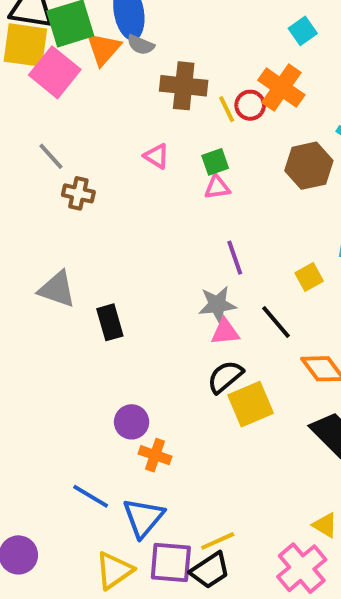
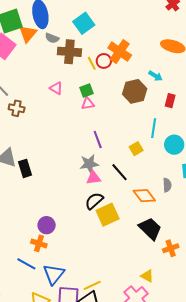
cyan square: (303, 31) -> (84, 23), moved, size x1.5
gray semicircle: (141, 45) -> (52, 38), moved
black rectangle: (110, 322) -> (25, 168), moved
orange cross: (155, 455) -> (39, 243), moved

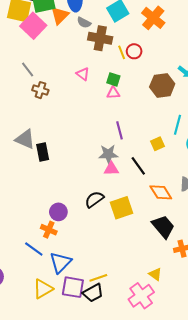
orange cross: (120, 52) -> (153, 18), moved
green square: (86, 91) -> (113, 79), turned 32
black semicircle: (94, 201) -> (94, 199), moved

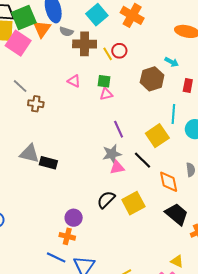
yellow square: (158, 144) -> (157, 136), size x1.6
black rectangle: (43, 152) -> (48, 163), turned -54
orange diamond: (161, 192) -> (169, 182), turned 30

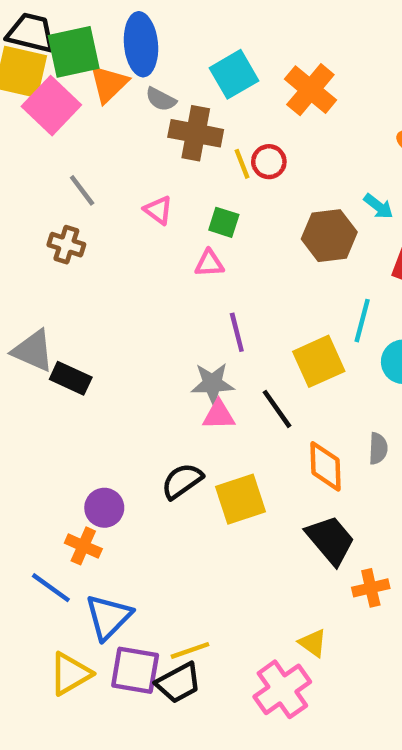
gray line: (20, 86) -> (82, 190), moved
pink triangle: (106, 94) -> (209, 263), moved

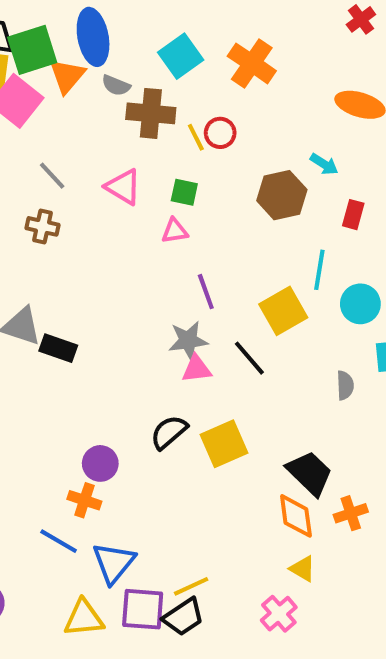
pink triangle: (158, 210) -> (123, 187), size x1.4
orange diamond: (325, 466) -> (296, 516), moved
yellow triangle: (70, 674) -> (84, 618), turned 30
pink cross: (282, 689) -> (279, 614), size x0.7

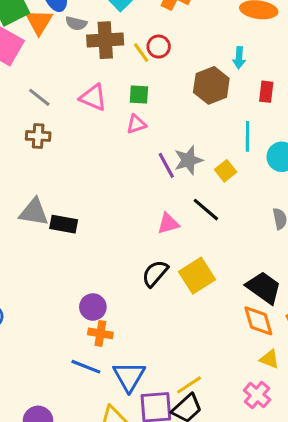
cyan arrow: (324, 164) -> (239, 58), turned 70
yellow square: (283, 311) -> (226, 171), size x0.6
gray star: (188, 341) -> (188, 160), moved
purple circle: (100, 463) -> (93, 307), moved

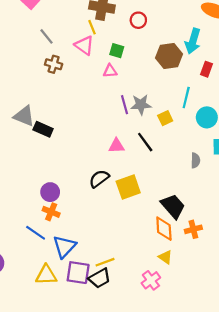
yellow line: (141, 53) -> (92, 27), moved
cyan arrow: (239, 58) -> (193, 41), size x1.6
brown cross: (38, 136) -> (54, 64), moved

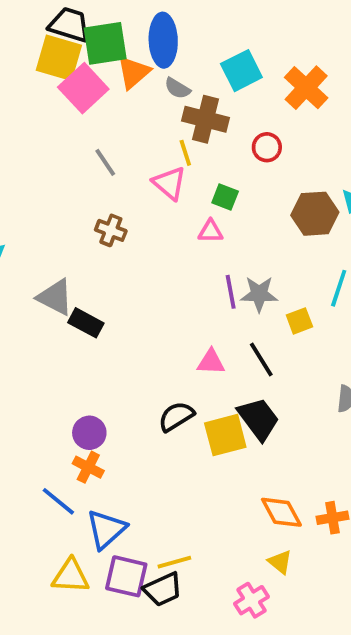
brown cross: (54, 64) -> (111, 230), moved
black trapezoid: (173, 206) -> (258, 419), moved
orange diamond: (164, 229) -> (281, 512), turned -30

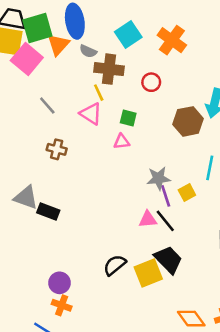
purple line: (231, 292) -> (166, 196), moved
pink triangle: (211, 362) -> (148, 219), moved

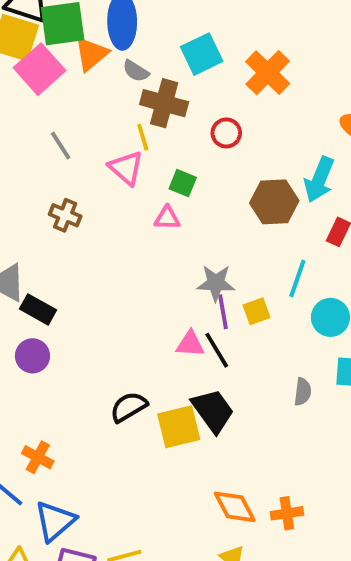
purple circle: (60, 283) -> (32, 356), moved

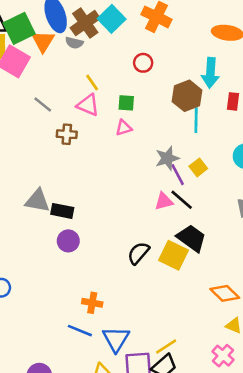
brown cross: (164, 103) -> (85, 23), moved, turned -32
brown cross: (65, 215) -> (67, 134), moved
cyan line: (297, 279) -> (196, 120), moved
yellow square: (179, 427) -> (174, 255), turned -32

